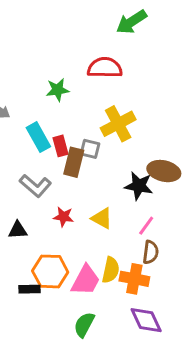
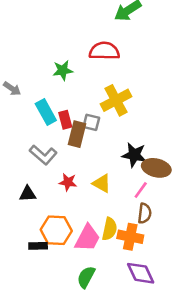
brown ellipse: (164, 171) -> (156, 168), moved

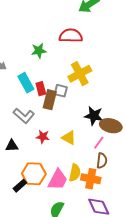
black rectangle: (38, 246) -> (20, 186), turned -40

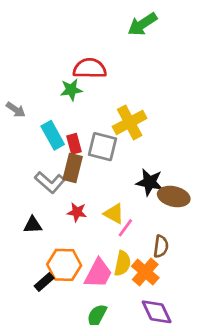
red semicircle: (71, 36) -> (90, 68), moved
gray square: (61, 91) -> (103, 147), size x1.5
brown rectangle: (50, 100) -> (73, 168), moved
pink line: (99, 143) -> (125, 228), moved
orange cross: (91, 179) -> (145, 272), turned 30

